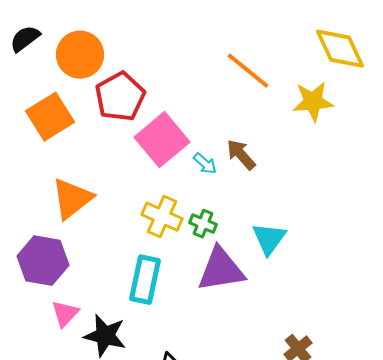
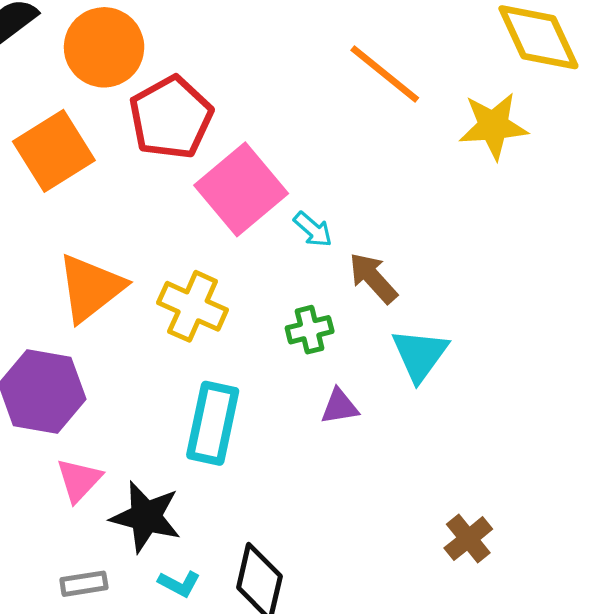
brown arrow: (241, 155) -> (373, 278), moved
yellow cross: (162, 217) -> (193, 306), moved
green cross: (203, 224) -> (310, 330), turned -36
purple triangle: (221, 270) -> (340, 407), size x0.5

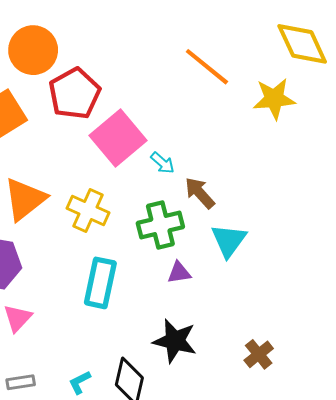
green cross: (310, 330) -> (160, 225), size x1.6
black star: (146, 517) -> (175, 341), moved
cyan L-shape: (179, 584) -> (80, 382), turned 125

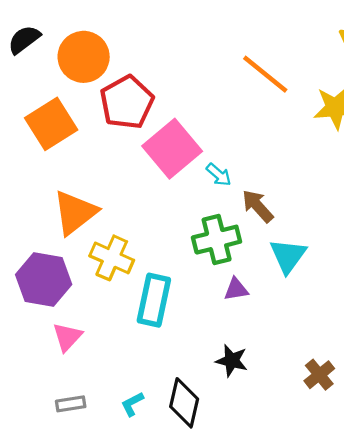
yellow cross: (88, 210) -> (112, 258), moved
black star: (175, 341) -> (232, 361), size x0.7

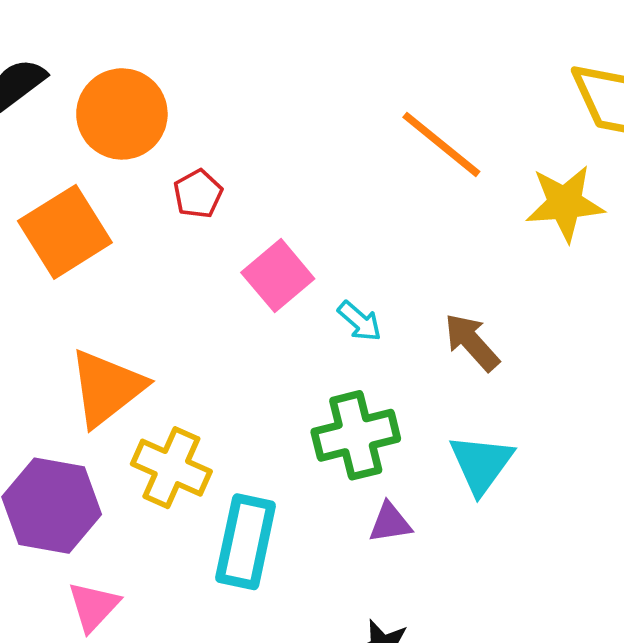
red pentagon: (127, 102) -> (198, 194), size x0.5
pink square: (172, 149) -> (278, 276), size x0.7
brown arrow: (258, 206) -> (472, 342), moved

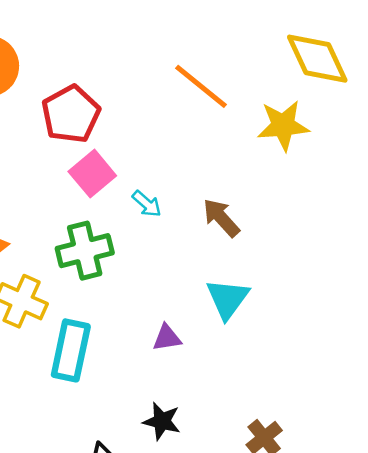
red pentagon: (198, 194) -> (71, 114), moved, size x1.8
green cross: (356, 435) -> (85, 251), moved

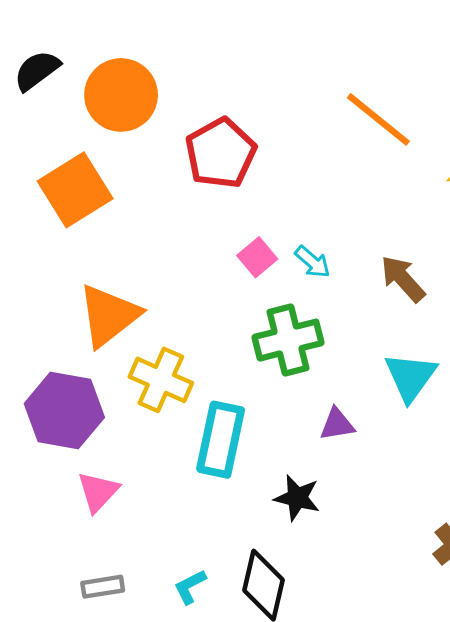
pink square: (92, 174) -> (257, 257), moved, size x0.7
green cross: (85, 251) -> (288, 340), moved
black star: (162, 421) -> (297, 498), moved

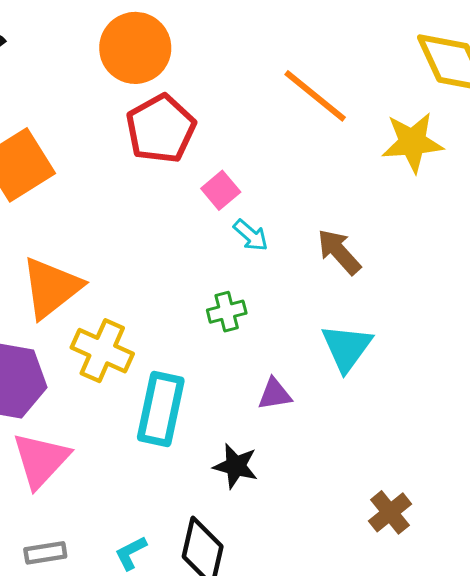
orange circle: (121, 95) -> (135, 48), moved
pink square: (257, 257) -> (221, 190), moved
green cross: (288, 340) -> (227, 312), size x0.6
pink triangle: (98, 492) -> (41, 460), size x1.4

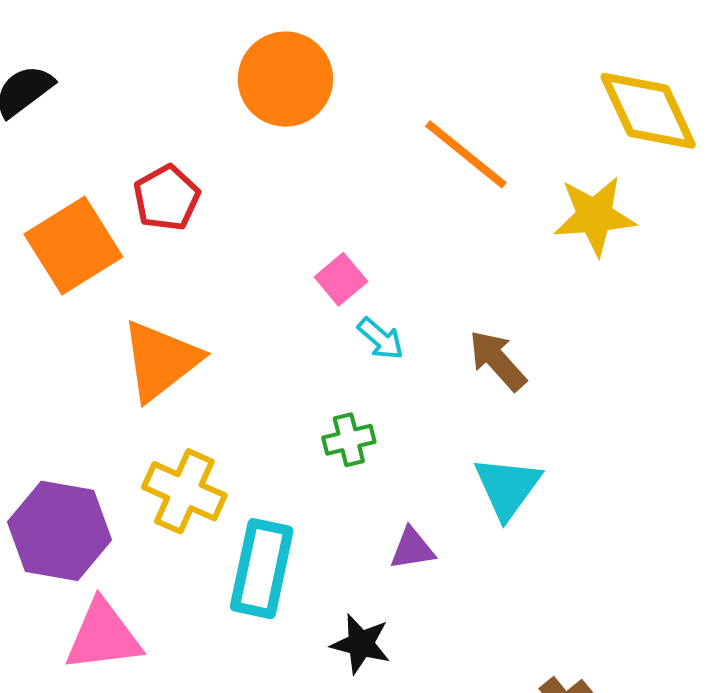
orange circle: (135, 48) -> (285, 79), moved
red pentagon: (161, 129) -> (167, 198), moved, size x0.7
orange triangle: (51, 288) -> (161, 360), moved
pink triangle: (41, 460) -> (103, 636), turned 40

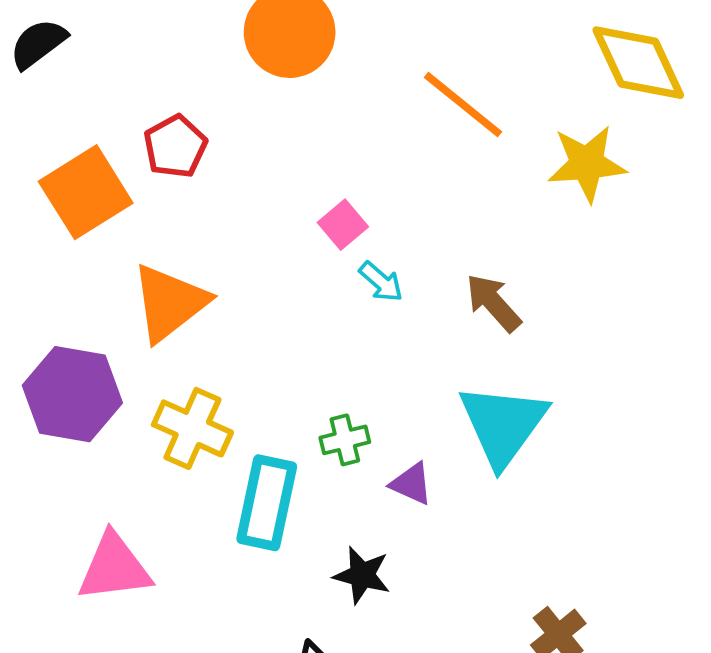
green cross: (349, 440) -> (345, 440), moved
cyan triangle: (507, 487) -> (503, 425), size x1.4
purple hexagon: (59, 531) -> (72, 394), moved
purple triangle: (412, 549) -> (412, 484), turned 33

